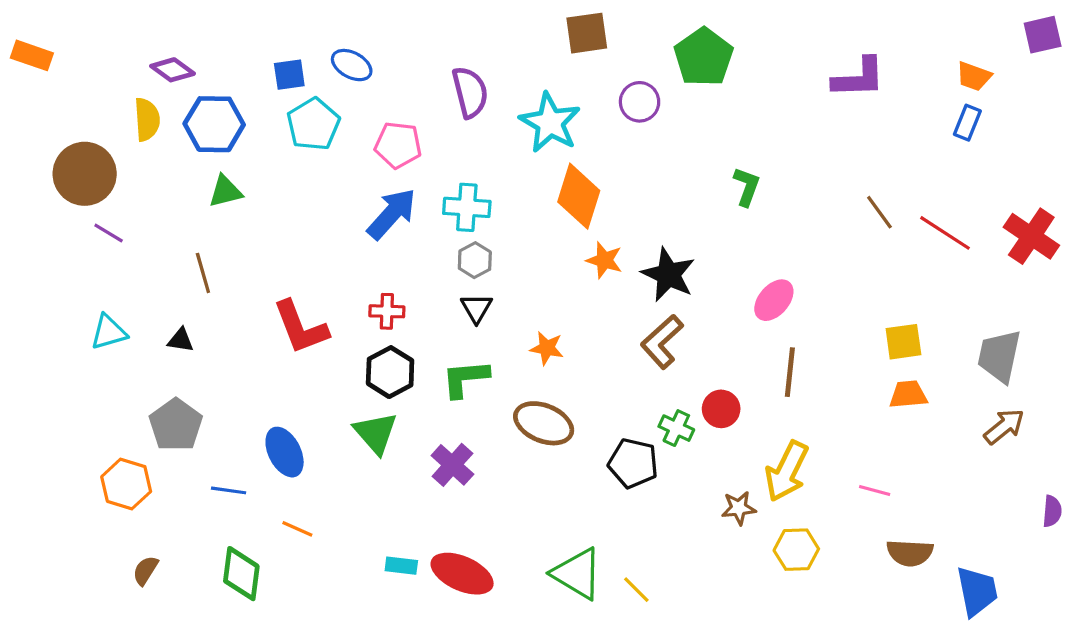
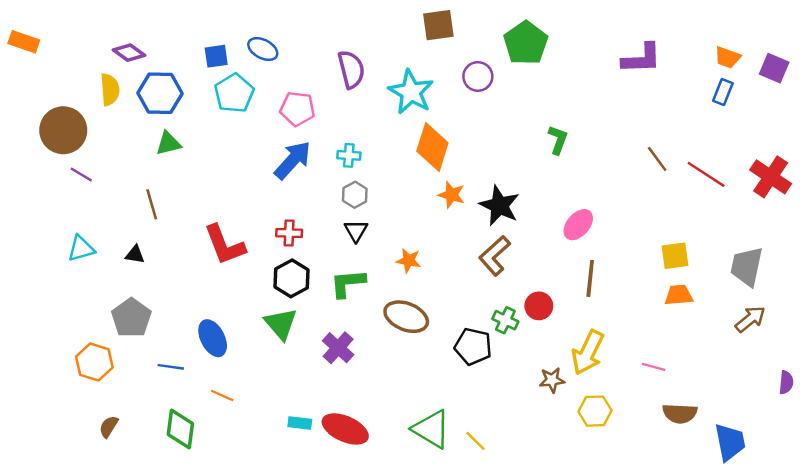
purple square: (1043, 35) -> (774, 68), moved, turned 36
cyan cross: (467, 207) -> (349, 155), size x0.7

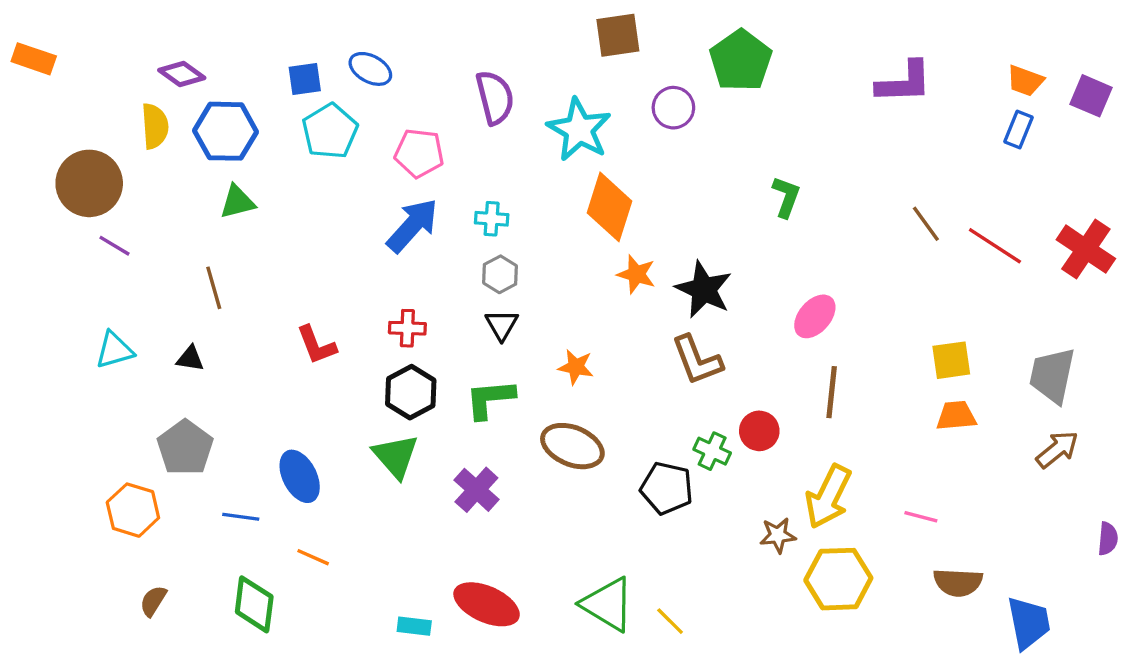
red L-shape: (225, 245) -> (316, 345), size x0.7
brown L-shape: (495, 256) -> (697, 360), turned -69
yellow hexagon: (595, 411) -> (838, 579), size x1.4
cyan rectangle: (300, 423) -> (414, 626), moved

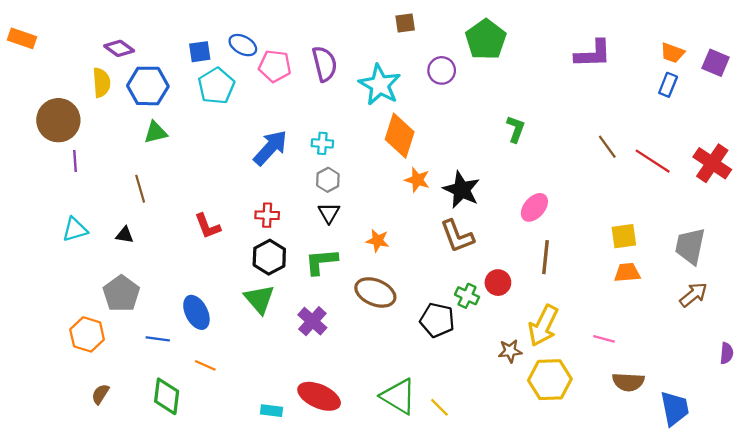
brown square: (618, 35) -> (405, 23), size x0.7
pink pentagon: (419, 153) -> (275, 66), moved
purple line: (114, 246) -> (75, 161), turned 55

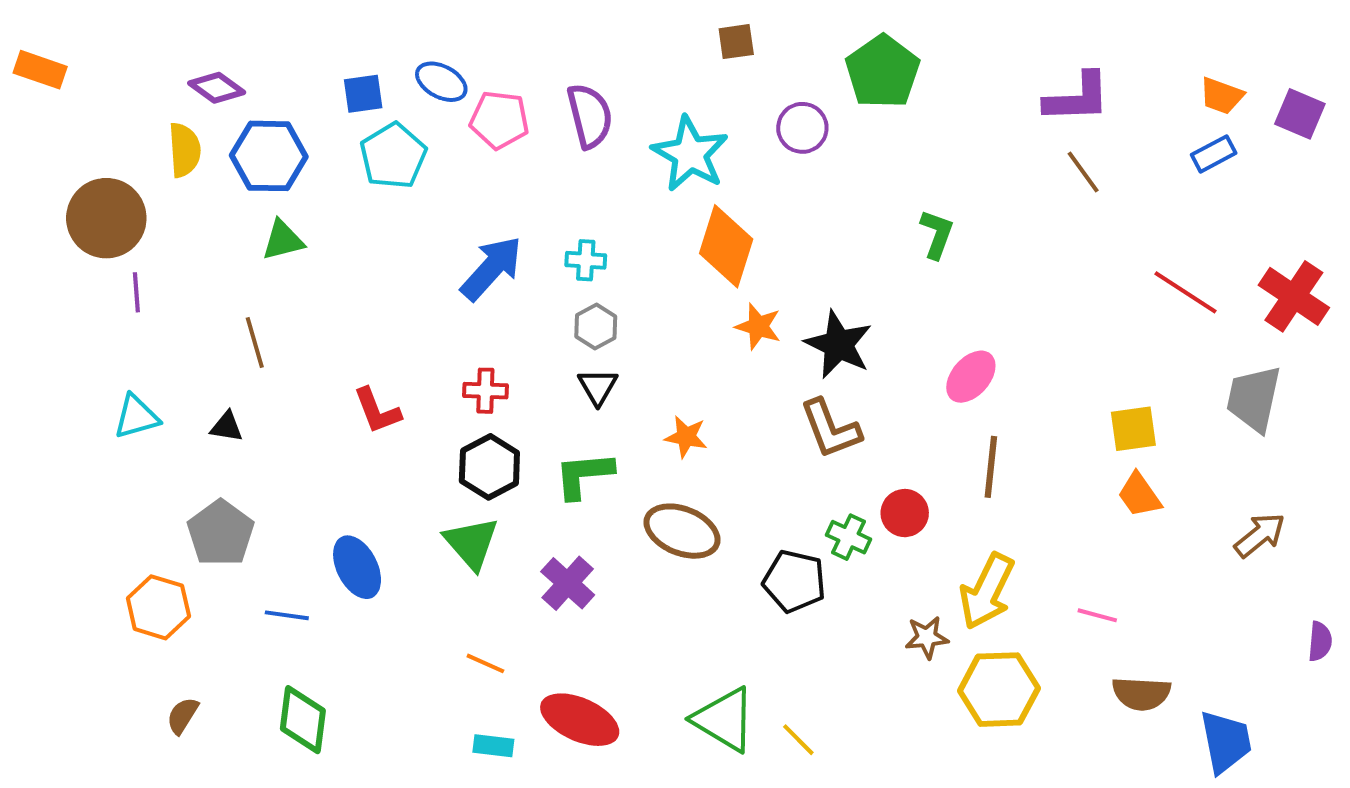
blue rectangle: (668, 85) -> (1214, 154), turned 40
brown line: (607, 147) -> (1083, 172), moved
gray trapezoid: (690, 246) -> (1254, 399), moved
orange trapezoid: (627, 273) -> (1139, 495), turned -120
orange line: (205, 365) -> (485, 663), moved

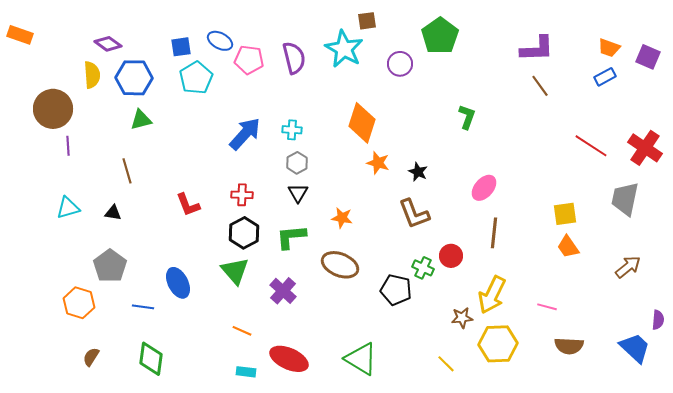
cyan star: (690, 154) -> (344, 49), moved
black star: (838, 345) -> (418, 172), size x0.6
yellow line: (798, 740) -> (446, 364), moved
blue trapezoid: (1226, 742) -> (635, 348), moved, turned -36

